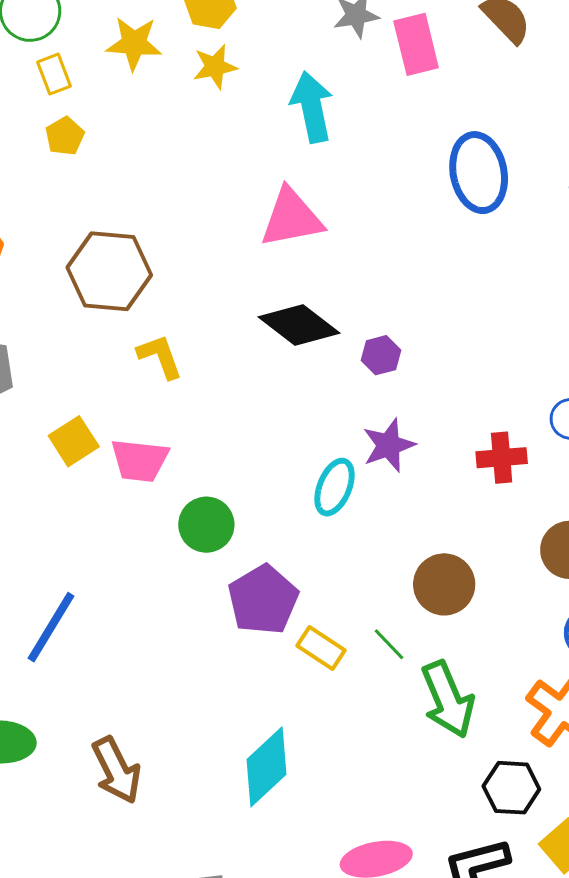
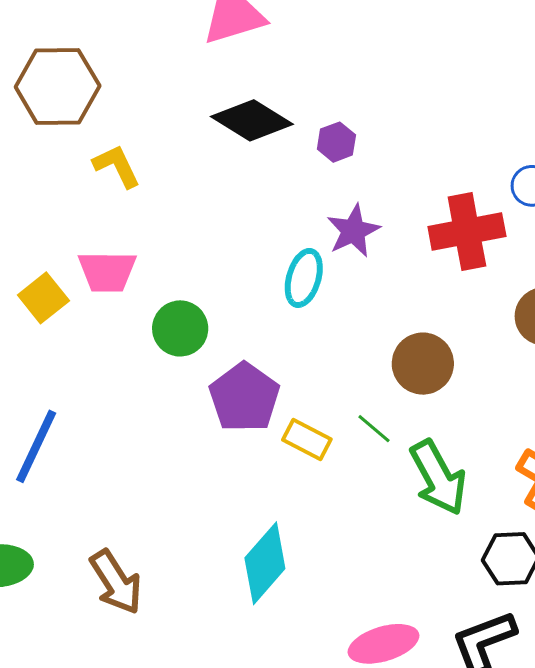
yellow square: (74, 441) -> (43, 298), moved
red cross: (502, 458) -> (467, 232), size x1.5

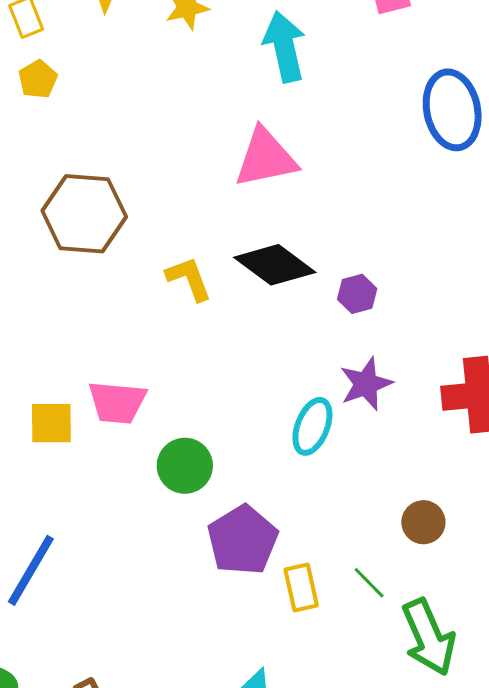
yellow L-shape: (117, 166) -> (189, 279), moved
yellow square: (43, 298) -> (51, 423), turned 33
brown circle: (423, 364) -> (423, 522), size x0.7
yellow rectangle: (307, 439) -> (301, 588), turned 45

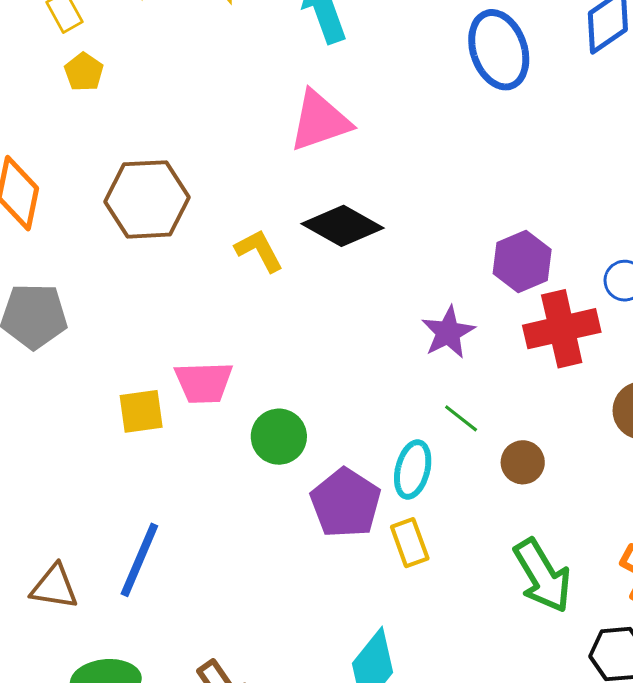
purple hexagon: (357, 294) -> (522, 262), moved, size x1.5
cyan ellipse: (312, 426) -> (413, 470), moved
green line: (369, 583) -> (461, 418), moved

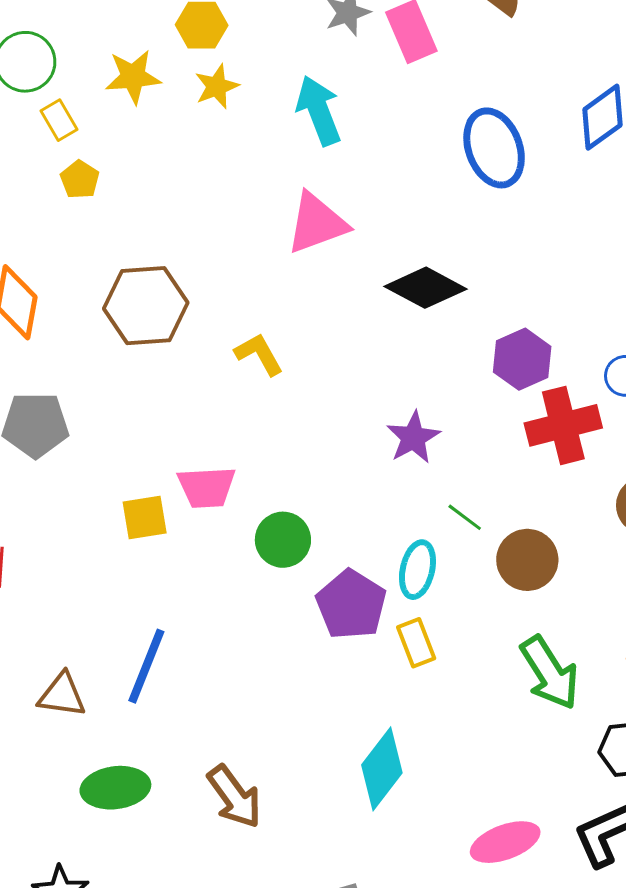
black diamond: (342, 226) -> (425, 288), moved
purple star: (448, 332) -> (413, 438), moved
brown circle: (523, 462) -> (527, 560), size x1.4

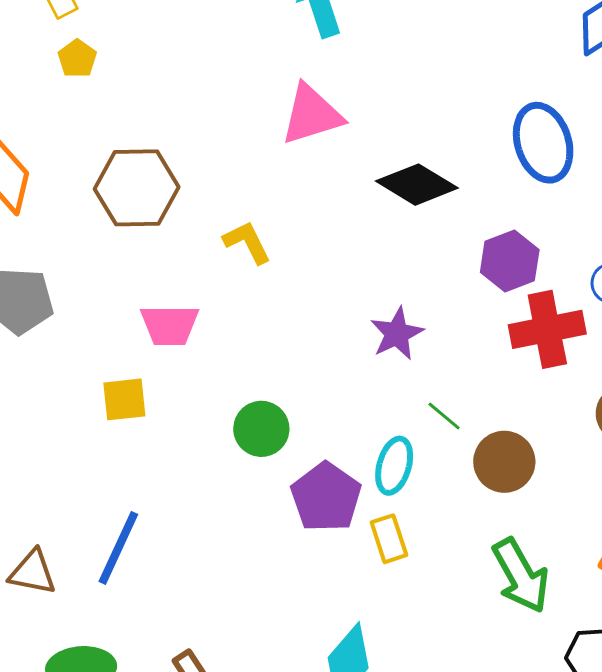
blue ellipse: (494, 148) -> (543, 143), moved
pink trapezoid: (207, 487) -> (170, 325), moved

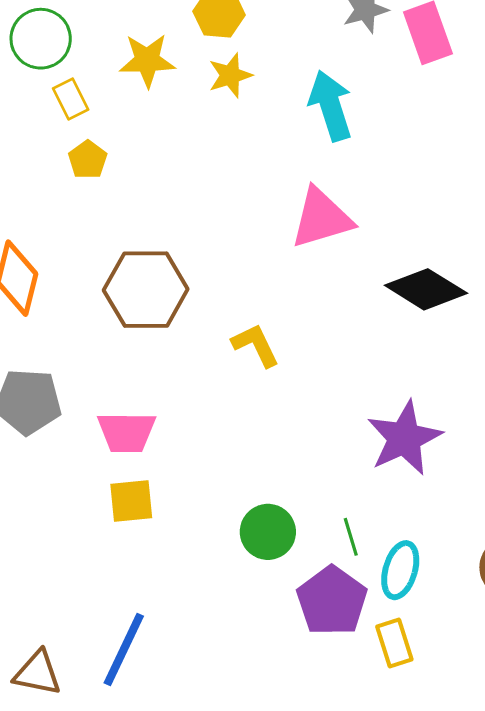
pink trapezoid: (170, 325) -> (126, 432), moved
purple star: (397, 334) -> (404, 438), size x1.4
green line: (444, 416) -> (351, 537), moved, turned 33

